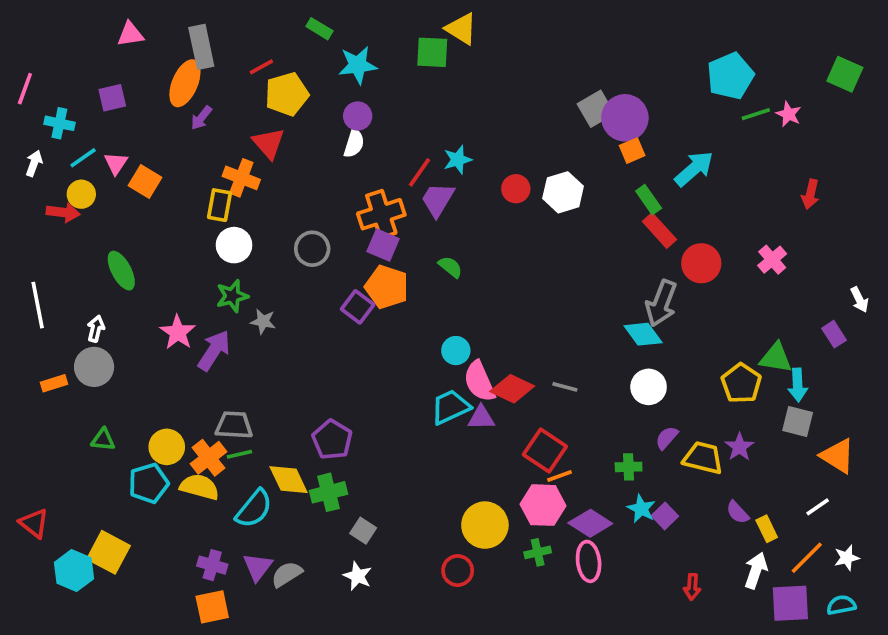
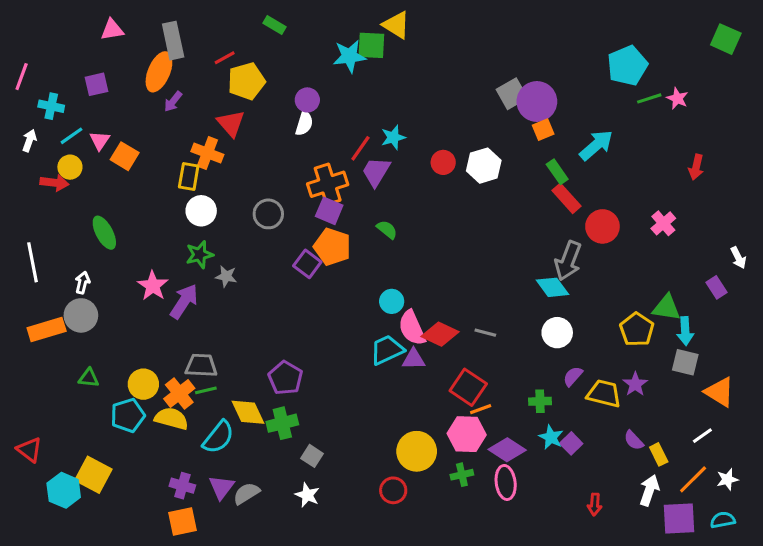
cyan star: (358, 65) -> (349, 56), moved
green square: (845, 74) -> (726, 39), moved
orange rectangle: (54, 383) -> (47, 329), size x1.6

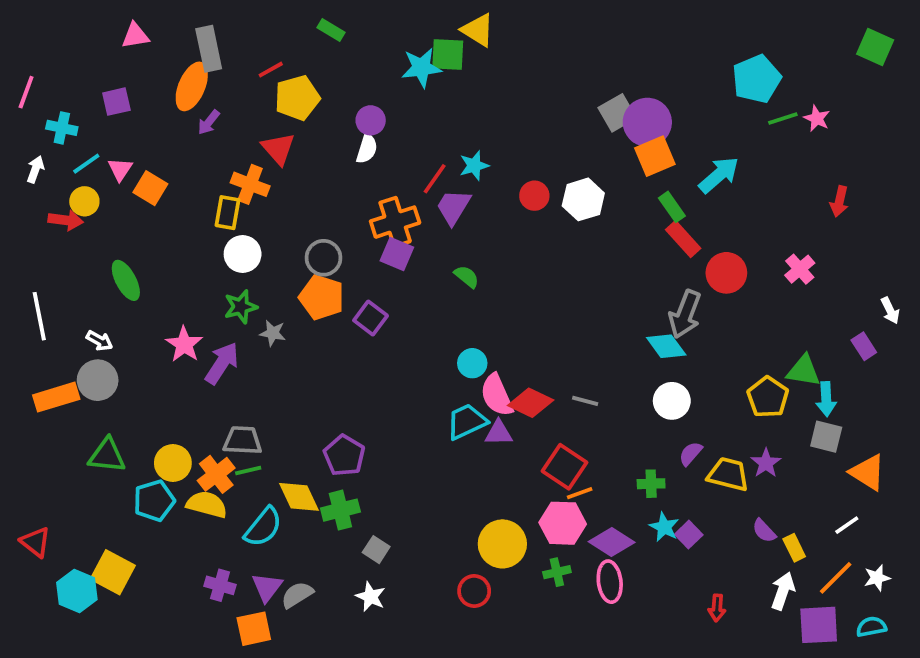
orange square: (543, 130) -> (655, 156), size x1.5
orange pentagon: (332, 247) -> (322, 297), moved
white arrow: (82, 283) -> (99, 341), turned 105
green triangle: (89, 378) -> (107, 455), size x1.5
orange square: (182, 522) -> (254, 629), moved

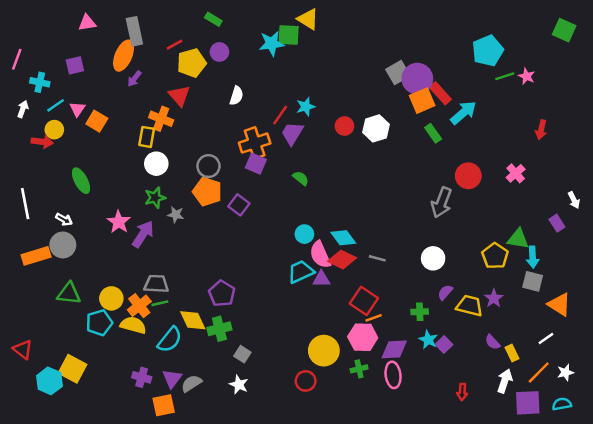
purple circle: (371, 120) -> (219, 52), moved
red rectangle: (683, 239) -> (440, 93), moved
cyan diamond: (666, 346) -> (343, 238), moved
purple diamond: (612, 542) -> (394, 349), turned -36

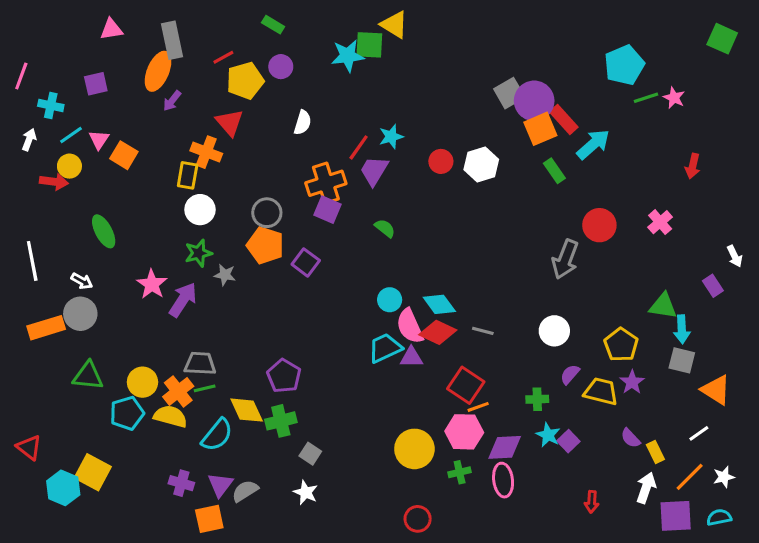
yellow pentagon: (495, 256) -> (621, 345), moved
red circle: (306, 381) -> (418, 519), moved

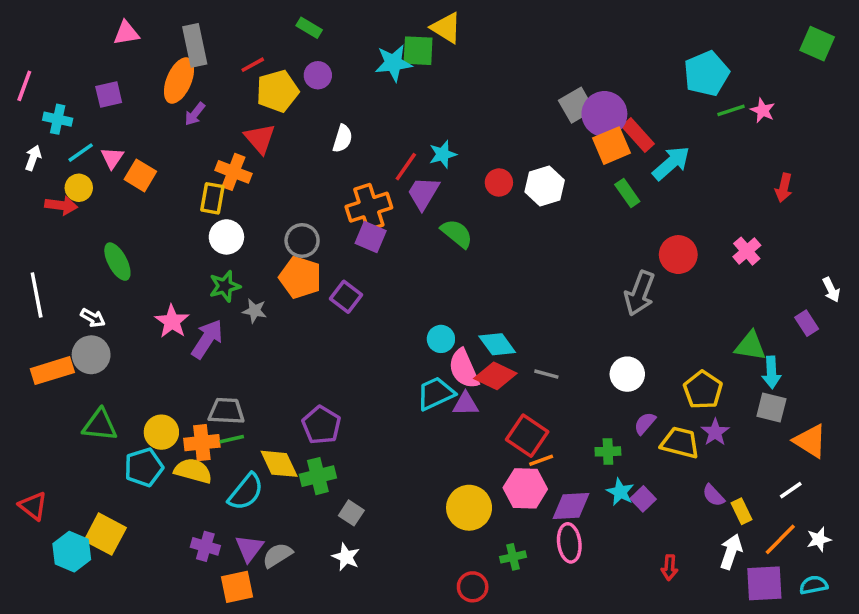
green semicircle: (385, 228) -> (457, 233), moved, size x1.4
orange cross: (178, 391) -> (202, 443), turned 32
green cross: (460, 472) -> (513, 557), moved

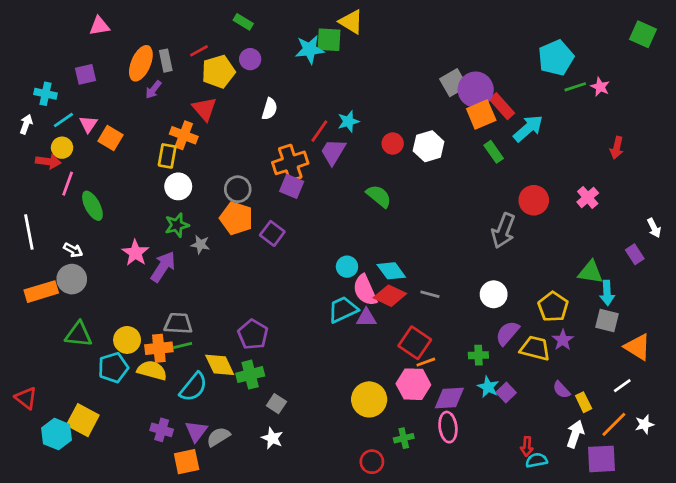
gray rectangle: (195, 45) -> (166, 61), moved, size x0.7
pink line: (24, 86) -> (68, 184), moved
green semicircle: (457, 233) -> (379, 196), moved
purple semicircle: (645, 423) -> (507, 333), size x1.4
cyan semicircle: (814, 585) -> (537, 460), moved

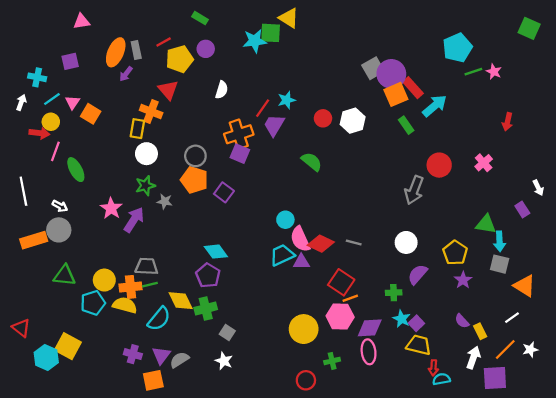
cyan diamond: (391, 271) -> (216, 252), moved
yellow trapezoid: (535, 348) -> (419, 345), moved

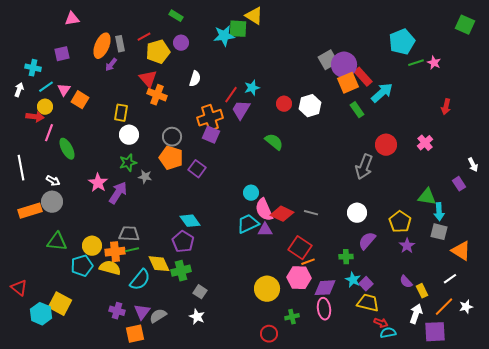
orange cross: (151, 111) -> (157, 95), moved
red arrow: (433, 368) -> (381, 323), turned -72

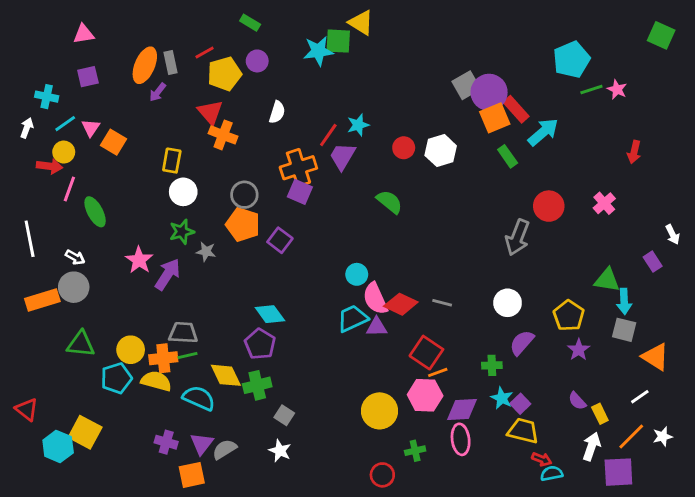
pink triangle: (72, 19) -> (84, 34), moved
cyan semicircle: (140, 280) -> (199, 398), turned -105

